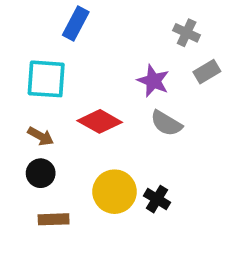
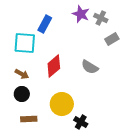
blue rectangle: (76, 24) -> (45, 24), moved
purple star: (153, 81) -> (81, 14), moved
red diamond: (100, 121) -> (54, 66), turned -70
black cross: (157, 199) -> (81, 122), moved

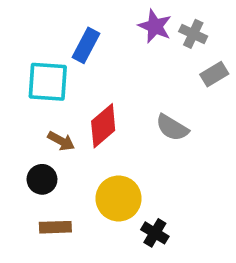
brown arrow: (22, 74) -> (61, 141), moved

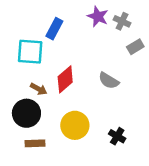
black circle: (42, 179) -> (26, 113), size x1.5
black cross: (155, 233) -> (117, 136), moved

